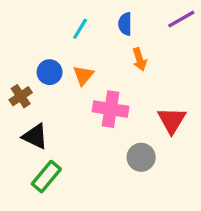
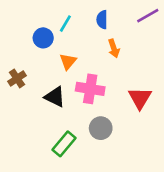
blue circle: (50, 72) -> (43, 38), moved
black triangle: (35, 136) -> (55, 97), moved
gray circle: (141, 157) -> (101, 128), moved
green rectangle: (46, 177) -> (64, 144), moved

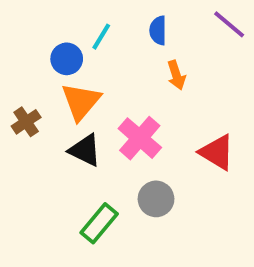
purple line: (148, 16) -> (229, 24), turned 70
orange triangle: (68, 61) -> (81, 101), moved, size x1.5
pink cross: (90, 89) -> (140, 138), turned 32
red triangle: (140, 98) -> (217, 152), turned -30

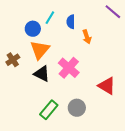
blue semicircle: (158, 30) -> (71, 22), moved
red triangle: (217, 152) -> (107, 86), moved
gray circle: (156, 199) -> (77, 108), moved

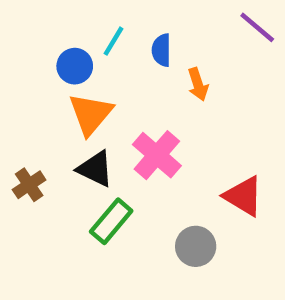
brown cross: (13, 60) -> (29, 185), moved
gray circle: (77, 108) -> (196, 246), moved
green rectangle: (49, 110) -> (111, 221), moved

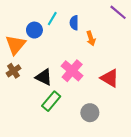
orange triangle: (91, 114) -> (16, 45), moved
brown cross: (29, 185) -> (14, 71), moved
red triangle: (244, 196) -> (110, 78), moved

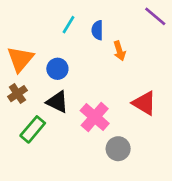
blue circle: (34, 30) -> (57, 69), moved
pink cross: (72, 71) -> (95, 117), moved
green rectangle: (51, 101) -> (33, 129), moved

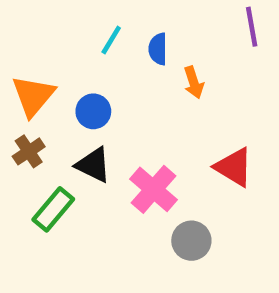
purple line: (155, 16) -> (252, 27), turned 40

